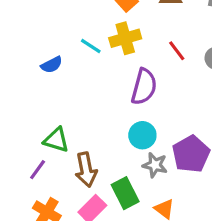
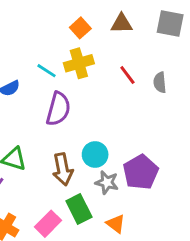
purple semicircle: (144, 87) -> (58, 109), moved
brown arrow: (86, 170) -> (63, 169), moved

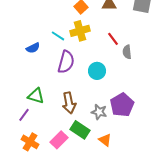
gray semicircle: (160, 82) -> (127, 52), moved
cyan circle: (95, 155) -> (97, 71), moved
green rectangle: (79, 209) -> (80, 130), turned -30

